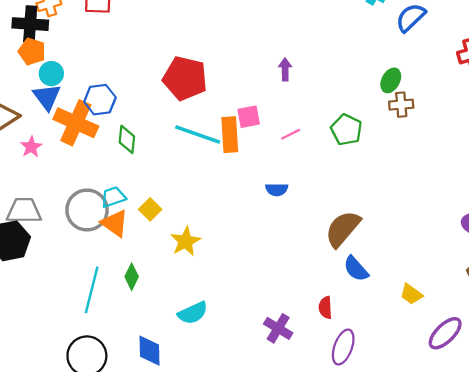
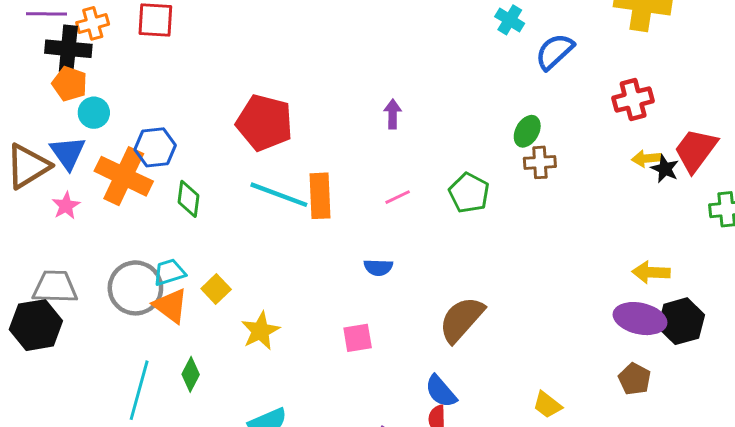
blue triangle: (47, 97) -> (68, 153), moved
pink square: (249, 117) -> (358, 338), moved
blue semicircle: (356, 269) -> (441, 391), moved

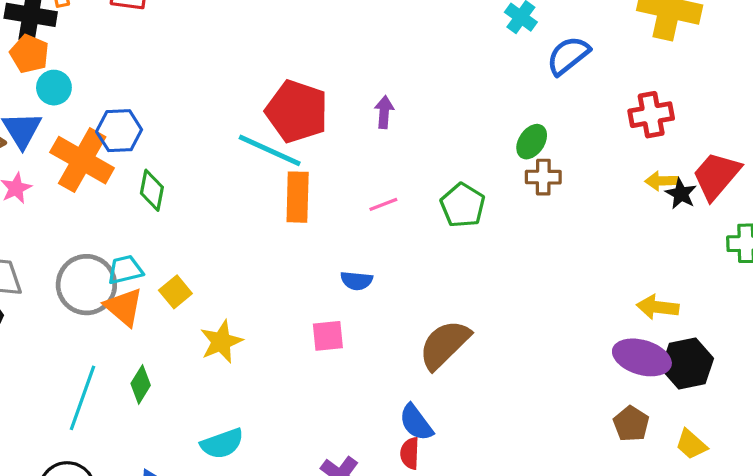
red pentagon: (264, 123) -> (297, 111), moved
cyan line: (279, 195) -> (270, 150), moved
pink square: (358, 338) -> (328, 336), moved
yellow trapezoid: (547, 405) -> (691, 444), moved

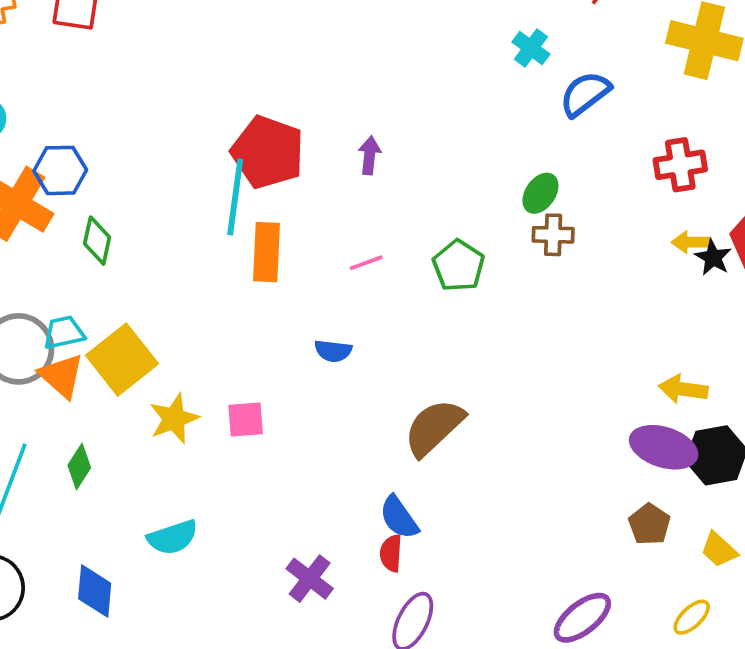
cyan line: (270, 150) -> (235, 197), turned 72
yellow square: (175, 292) -> (122, 360), size x1.8
pink square: (328, 336) -> (246, 420), moved

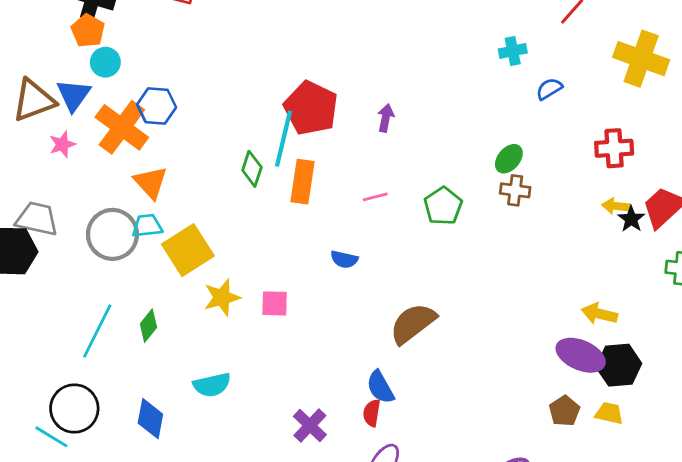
cyan cross: (531, 48) -> (513, 51), turned 36
blue semicircle: (585, 94) -> (549, 89), size x0.7
green diamond: (97, 241) -> (252, 169), moved
orange triangle: (61, 376) -> (151, 183), moved
yellow trapezoid: (719, 550) -> (609, 413), moved, turned 144

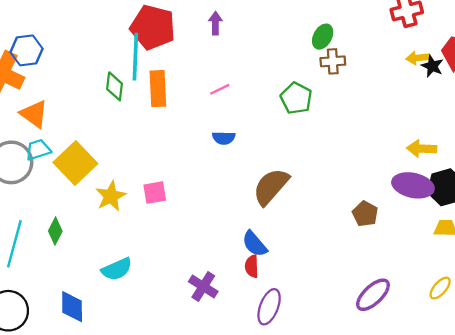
green pentagon: (443, 206) -> (296, 98), moved
blue semicircle: (344, 259) -> (224, 138), moved
brown pentagon: (564, 411) -> (365, 214), moved

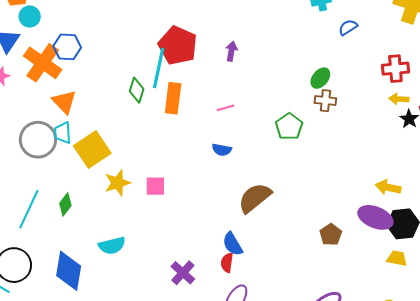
yellow arrow: (418, 58) -> (399, 99), moved
cyan trapezoid: (38, 150) -> (63, 133), turned -85
blue diamond: (72, 307) -> (69, 271), size x1.4

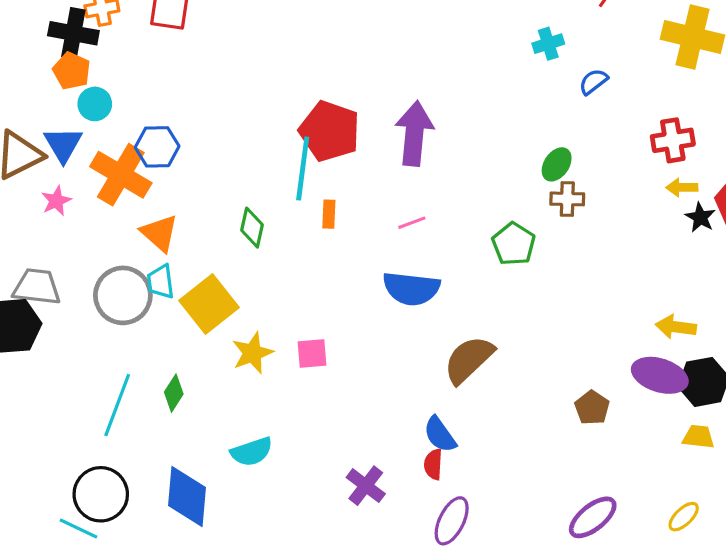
purple arrow: (231, 51) -> (414, 133), size x2.0
green diamond: (137, 90) -> (252, 228), moved
orange rectangle: (173, 98) -> (329, 214), size x0.6
blue semicircle: (222, 150) -> (411, 289), size x1.8

